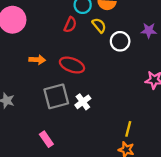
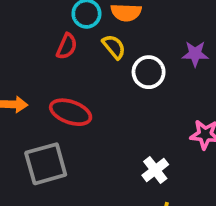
white cross: (83, 102) -> (155, 170), moved

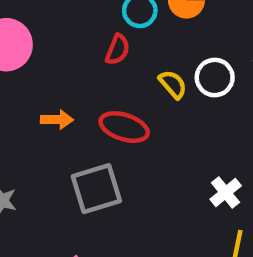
yellow semicircle: (114, 47) -> (173, 84), moved

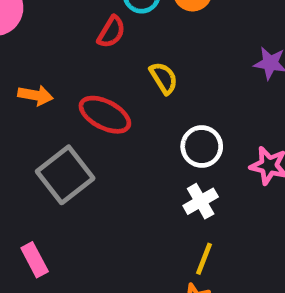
white circle: (215, 78) -> (202, 146), moved
gray square: (96, 189) -> (65, 175), turned -30

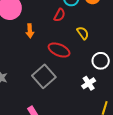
orange arrow: (35, 95) -> (30, 31), moved, turned 80
white cross: (201, 201) -> (89, 83), moved

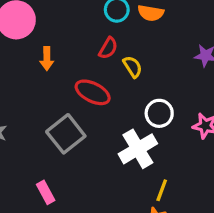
red semicircle: (60, 15) -> (108, 48), moved
white cross: (89, 83) -> (138, 149), size x1.6

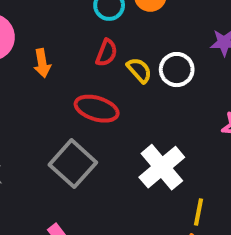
orange arrow: (47, 59) -> (42, 63), moved
white circle: (159, 113) -> (177, 70), moved

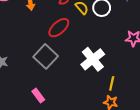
red ellipse: (97, 109) -> (59, 28), turned -60

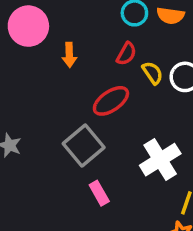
pink rectangle: (38, 95) -> (99, 193), moved

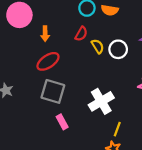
red ellipse: (111, 101) -> (48, 61), moved
gray square: (84, 145) -> (53, 91), turned -35

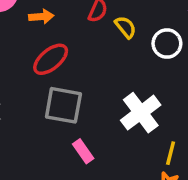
orange arrow: (45, 34) -> (41, 17), turned -88
white circle: (118, 49) -> (167, 44), moved

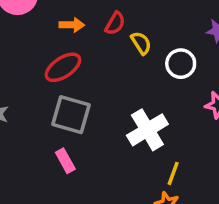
orange arrow: (41, 17) -> (72, 25), moved
pink rectangle: (83, 151) -> (65, 161), moved

